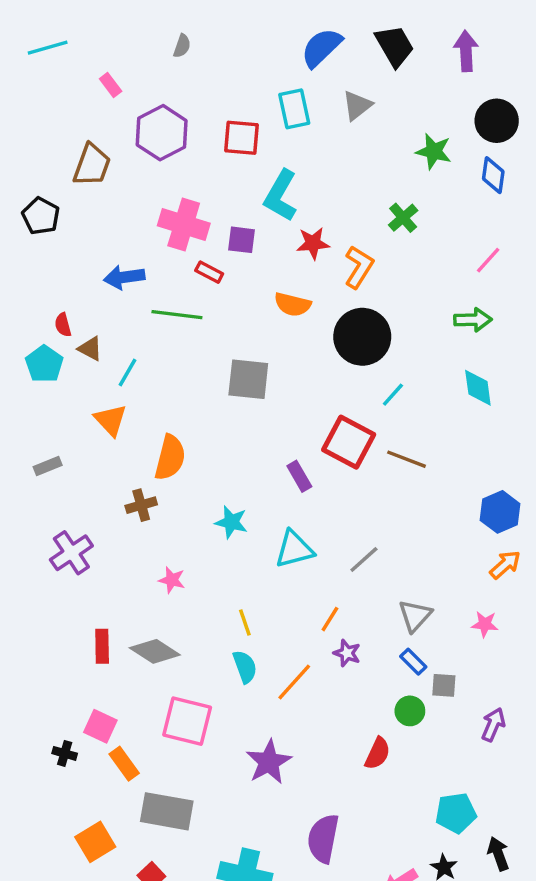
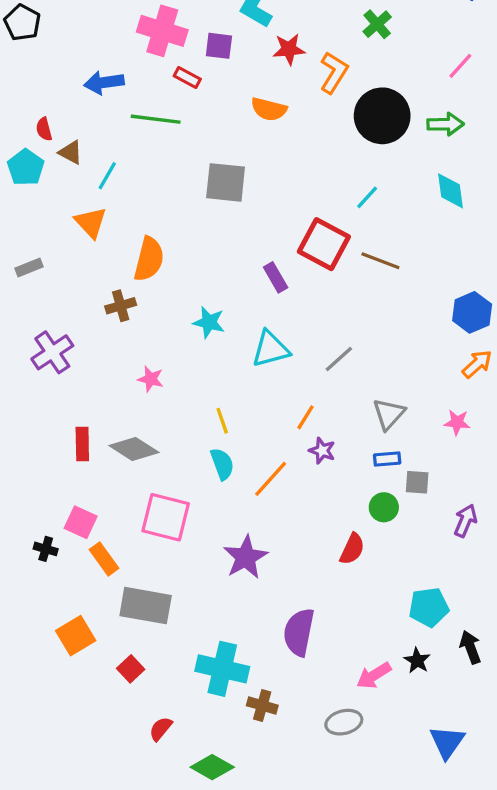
black circle: (362, 337) -> (382, 116), moved
blue rectangle: (413, 662) -> (387, 459), turned -50

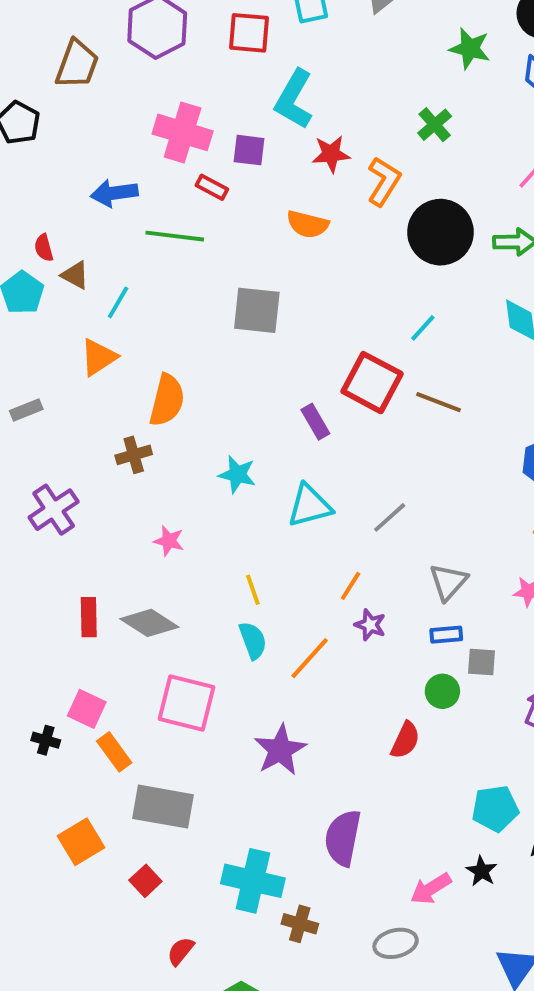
orange triangle: (91, 222) -> (99, 357), turned 40

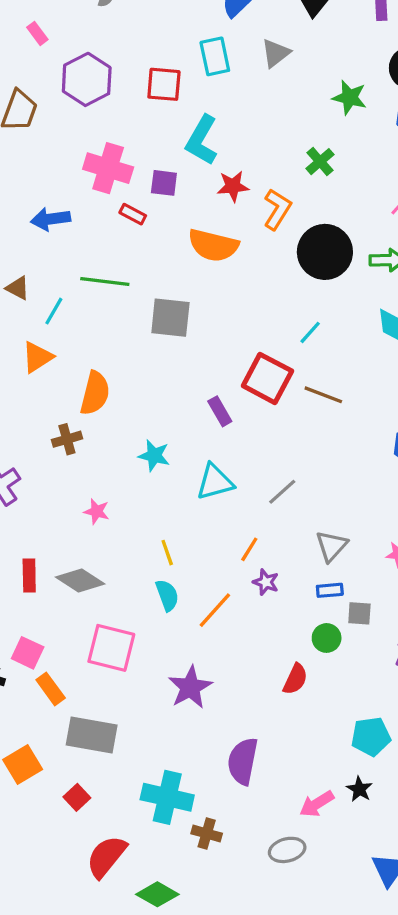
orange semicircle: (308, 224) -> (213, 245), size x1.4
green line: (175, 236) -> (105, 281), moved
red semicircle: (181, 951) -> (106, 856), size x1.8

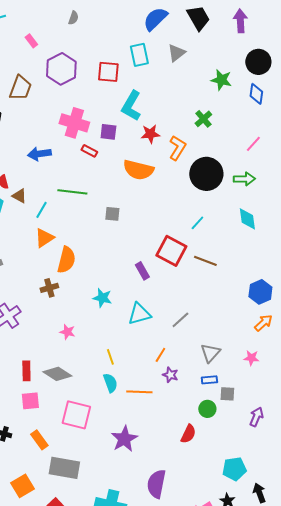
gray square: (170, 318) -> (112, 214), size x0.6
orange triangle: (37, 357) -> (44, 238), moved
orange line: (215, 610) -> (139, 392), turned 50
pink square: (28, 653) -> (30, 401), moved, turned -30

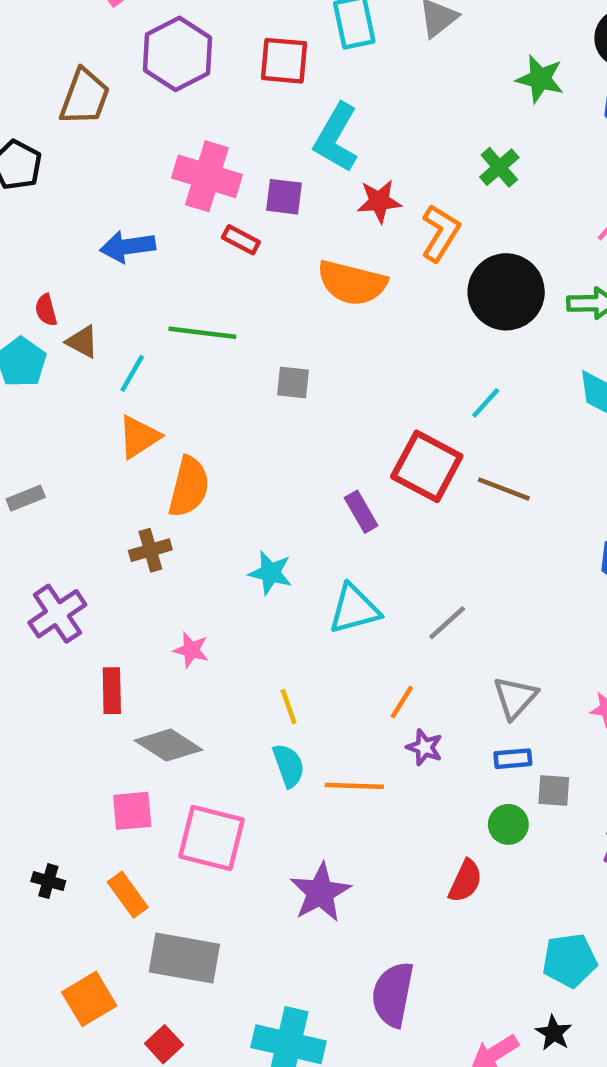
red rectangle: (26, 371) -> (112, 691), moved
pink square: (30, 401) -> (132, 811), moved

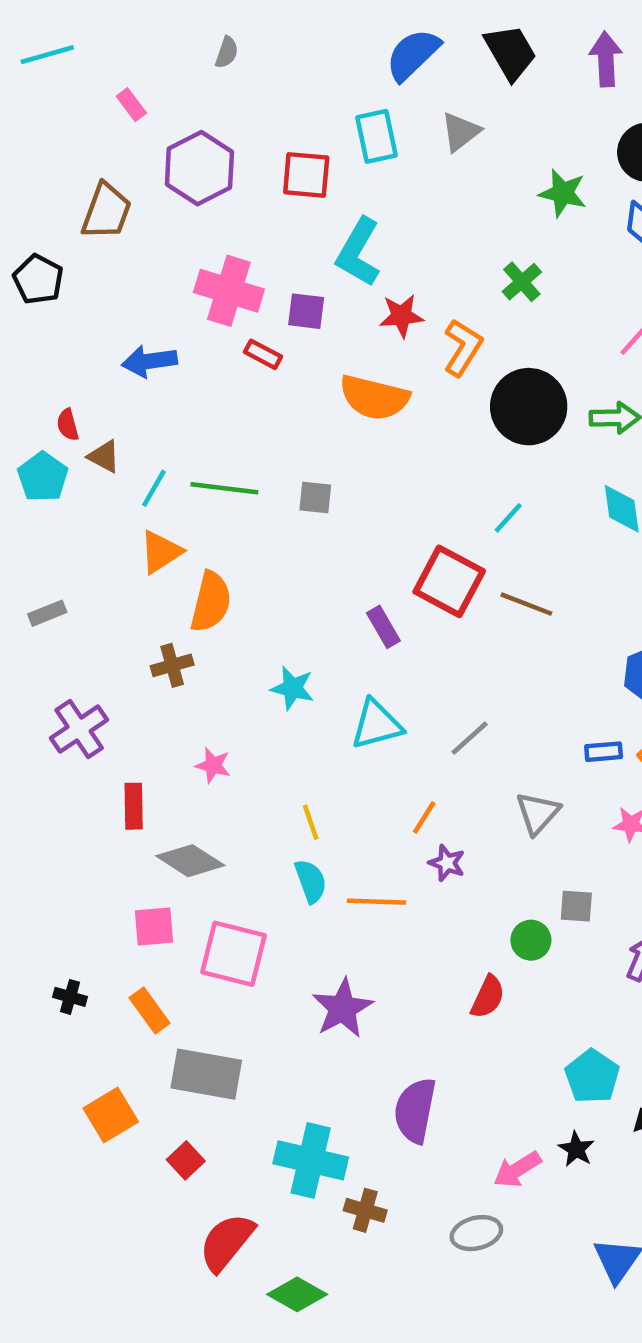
green line: (202, 333) -> (224, 488), moved
blue rectangle: (513, 759) -> (604, 752), moved
cyan pentagon: (570, 960) -> (592, 1076), turned -30

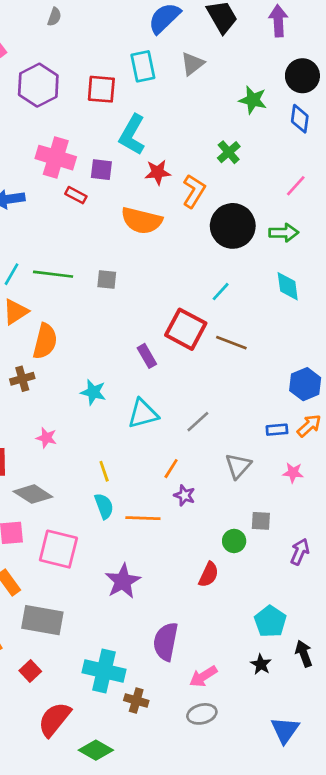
pink arrow: (517, 1169) -> (203, 676), moved

